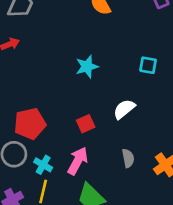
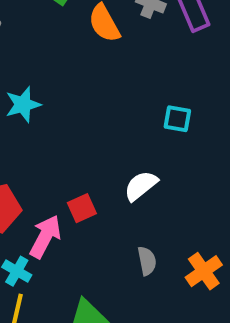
cyan star: (87, 67) -> (23, 104), moved
pink arrow: (78, 161) -> (45, 237), moved

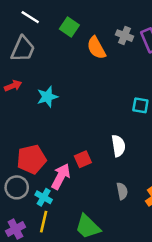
white semicircle: (141, 186) -> (118, 146), turned 120

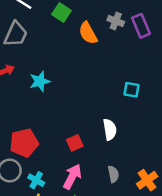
pink arrow: (61, 176) -> (72, 177), moved

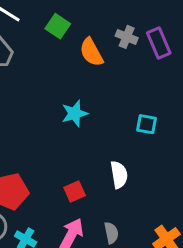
cyan star: (40, 81) -> (75, 113), moved
gray semicircle: (113, 174) -> (111, 233), moved

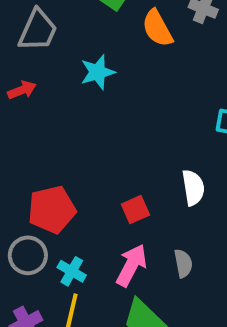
cyan star: (75, 113) -> (98, 72), moved

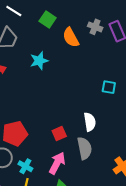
gray semicircle: (183, 263) -> (85, 148), moved, size x1.5

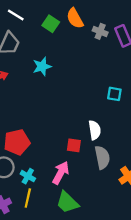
orange semicircle: (71, 37) -> (75, 18), moved
red square: (59, 134) -> (74, 145), moved, turned 32
gray semicircle: (85, 148) -> (102, 157), moved

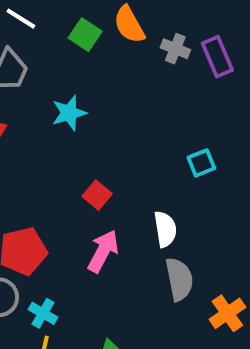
cyan square: (114, 94) -> (201, 163), turned -32
red square: (74, 145) -> (97, 195), moved, turned 32
pink arrow: (61, 173) -> (103, 251), moved

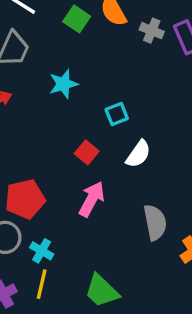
cyan square: (201, 163) -> (117, 114), moved
white semicircle: (165, 229) -> (138, 154), moved, turned 44

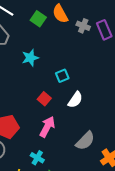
gray semicircle: (155, 222) -> (85, 141), turned 55
cyan cross: (42, 251) -> (37, 158), moved

